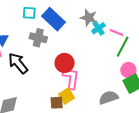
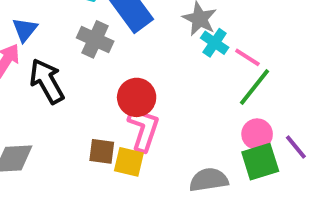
cyan cross: (99, 28) -> (215, 43), turned -32
yellow square: (67, 96) -> (129, 162), turned 35
brown square: (57, 103) -> (102, 151), moved

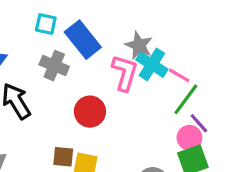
cyan cross: (215, 43) -> (152, 64), size x1.4
pink L-shape: (144, 129) -> (125, 73), moved
purple line: (296, 147) -> (199, 123), moved

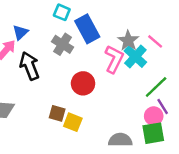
pink line: (179, 75) -> (155, 41), moved

